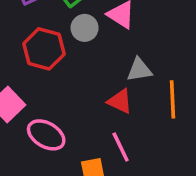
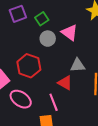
red hexagon: (44, 49) -> (29, 66), moved
pink line: (121, 147) -> (54, 102), moved

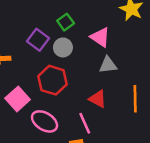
purple square: (18, 14) -> (38, 40), moved, turned -30
gray circle: (48, 39) -> (63, 47), moved
gray triangle: (78, 65) -> (108, 65), moved

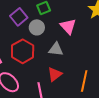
gray triangle: (108, 65) -> (56, 49), moved
red triangle: (98, 99) -> (55, 74), turned 42

